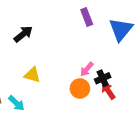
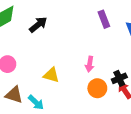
black arrow: (23, 34) -> (38, 25), moved
pink arrow: (87, 69) -> (90, 64), moved, turned -32

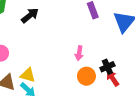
yellow triangle: (51, 75) -> (28, 75), moved

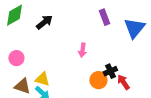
pink arrow: (79, 53) -> (82, 50), moved
black cross: (107, 67) -> (110, 71), moved

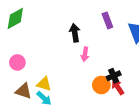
black arrow: (44, 22) -> (75, 33), moved, turned -60
red arrow: (123, 82) -> (118, 87), moved

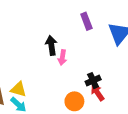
black arrow: (75, 33) -> (51, 45), moved
orange circle: (101, 85) -> (74, 101), moved

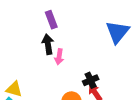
purple rectangle: (86, 21) -> (51, 20), moved

